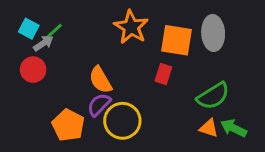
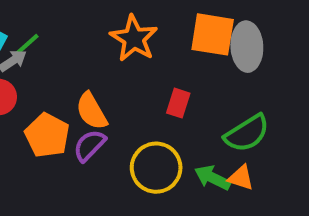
orange square: (177, 40) -> (213, 34), moved
yellow circle: (122, 121) -> (156, 168), moved
orange pentagon: (68, 125) -> (47, 135), moved
green arrow: (234, 128) -> (213, 178), moved

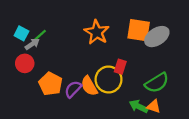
gray ellipse: (247, 47) -> (157, 37), turned 60
orange semicircle: (92, 111) -> (89, 86), moved
yellow circle: (156, 168) -> (109, 80), moved

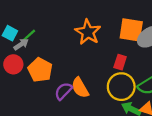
red rectangle: (120, 67) -> (120, 62), moved
yellow circle: (109, 80) -> (121, 87), moved
orange pentagon: (50, 84) -> (40, 70), moved

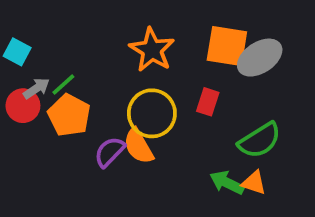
green line: (29, 35) -> (63, 84), moved
gray arrow: (21, 44) -> (36, 88), moved
yellow circle: (121, 87) -> (152, 113), moved

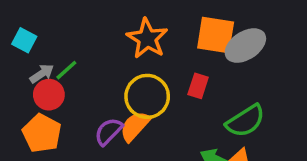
red circle: (23, 106) -> (49, 95), moved
orange pentagon: (69, 115) -> (42, 133), moved
orange semicircle: (138, 146) -> (135, 126), turned 72

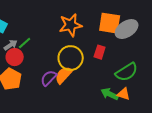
orange star: (147, 38) -> (71, 25), turned 30

